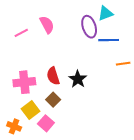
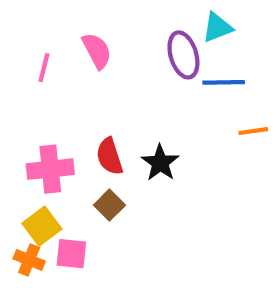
pink line: (21, 33) -> (44, 68), turned -48
yellow square: (31, 110) -> (42, 226), moved
pink square: (46, 123) -> (71, 254), moved, turned -35

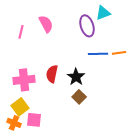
blue line: (224, 82) -> (98, 54), moved
orange line: (253, 131) -> (119, 53), moved
red semicircle: (109, 156) -> (52, 74), turned 30
brown square: (109, 205) -> (79, 97), moved

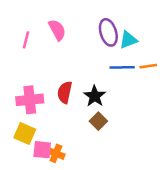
cyan triangle: (103, 13) -> (128, 40), moved
yellow square: (20, 107) -> (25, 133), turned -30
orange cross: (14, 123) -> (56, 153), moved

